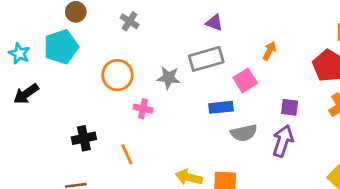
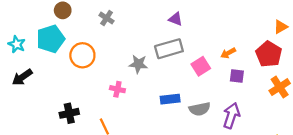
orange arrow: (269, 51) -> (228, 53), moved, turned -144
orange circle: (117, 75) -> (82, 55), moved
blue rectangle: (221, 107) -> (170, 99), moved
purple square: (290, 107) -> (237, 76), moved

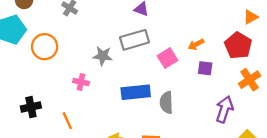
blue rectangle: (170, 99) -> (136, 92), size x1.4
gray semicircle: (200, 109) -> (166, 102), turned 100
purple arrow: (231, 116) -> (224, 109), moved

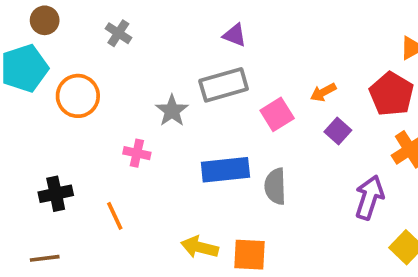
gray star: (103, 56) -> (172, 111), turned 30
purple square: (205, 68) -> (338, 131), turned 35

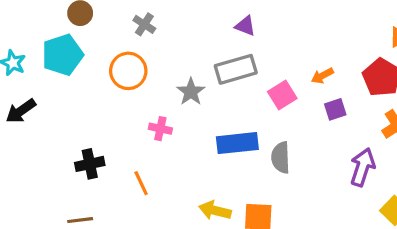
orange circle: (78, 96) -> (128, 71), moved
purple square: (338, 131) -> (335, 109), turned 30

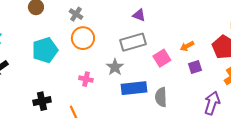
cyan pentagon: (62, 55) -> (45, 50), moved
orange circle: (128, 71) -> (83, 38), moved
gray star: (191, 92) -> (115, 67), moved

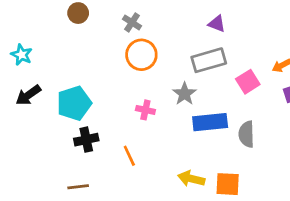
cyan pentagon: (45, 50) -> (74, 103), moved

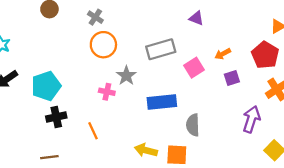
purple triangle: (217, 24) -> (196, 18), moved
gray star: (185, 94) -> (126, 76), moved
gray semicircle: (246, 134) -> (193, 125), moved

